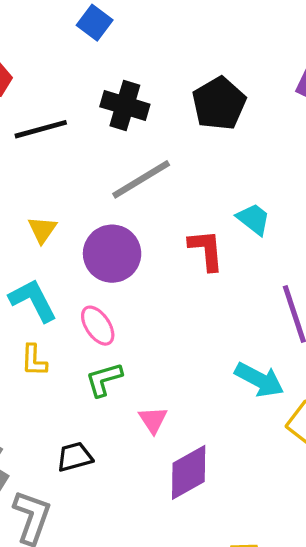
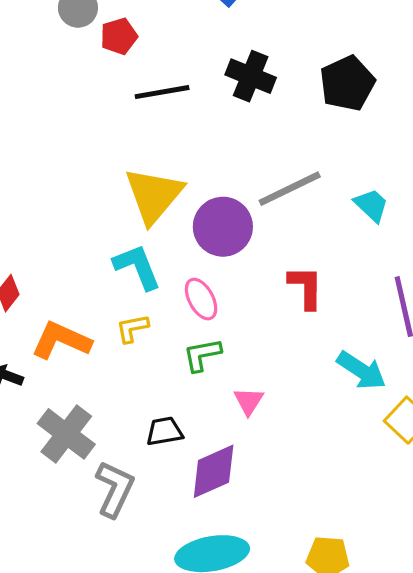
gray line: (141, 179) -> (290, 189), moved
yellow triangle: (42, 230) -> (154, 195), size x2.0
red L-shape: (206, 250) -> (306, 287), moved
yellow L-shape: (34, 360) -> (132, 328), turned 72
purple diamond: (189, 472) -> (214, 471), moved

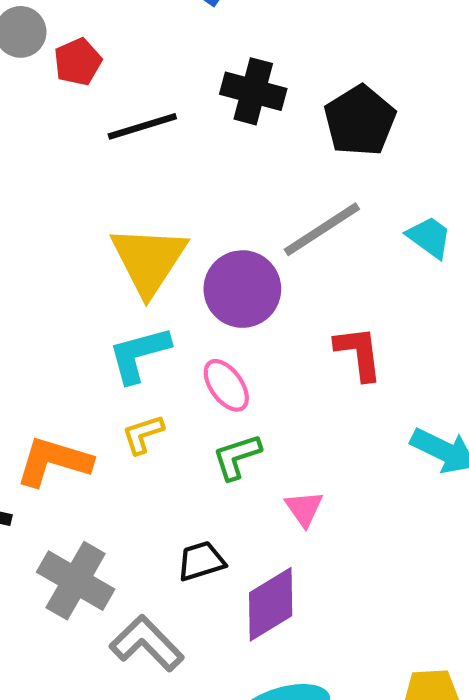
black pentagon: (347, 83) -> (360, 121), moved
cyan L-shape: (137, 267) -> (139, 354), turned -76
gray L-shape: (115, 489) -> (147, 643), turned -62

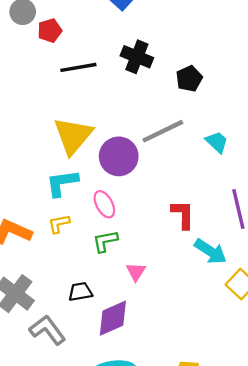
black pentagon: (360, 121) -> (189, 79), size x0.7
red L-shape: (359, 353) -> (183, 215), moved

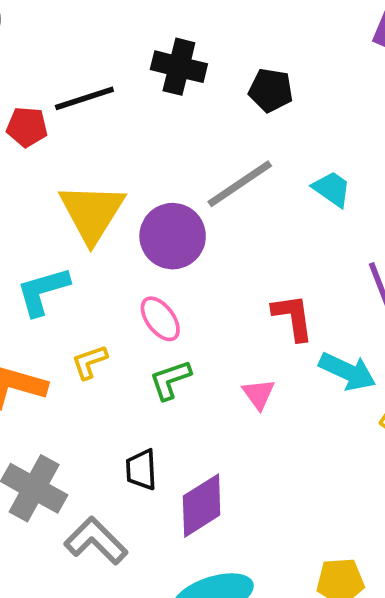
red pentagon: (50, 31) -> (27, 127), moved, turned 30
black pentagon: (189, 79) -> (271, 90), turned -30
cyan L-shape: (62, 183) -> (43, 291), moved
pink triangle: (136, 272) -> (259, 394), moved
black trapezoid: (80, 292) -> (141, 470), turned -75

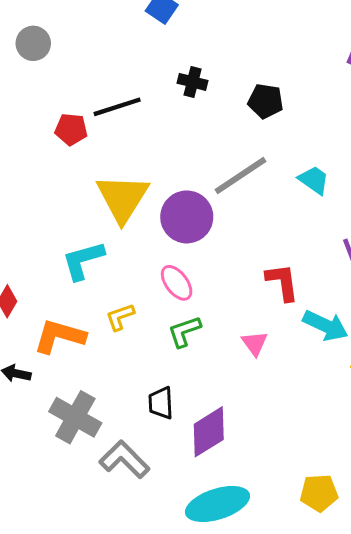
black cross: (179, 67) -> (193, 82), size x0.7

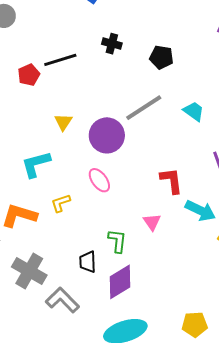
red pentagon: (71, 129) -> (29, 75), turned -30
yellow triangle: (123, 198) -> (63, 122), size x0.5
green L-shape: (184, 331) -> (117, 241), moved, turned 115

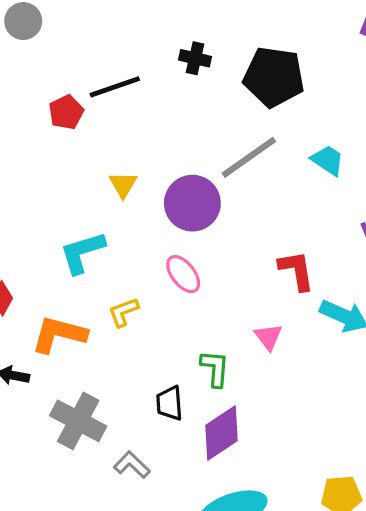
black pentagon: (161, 57) -> (274, 77), size x1.6
gray L-shape: (62, 300) -> (132, 465), size x0.7

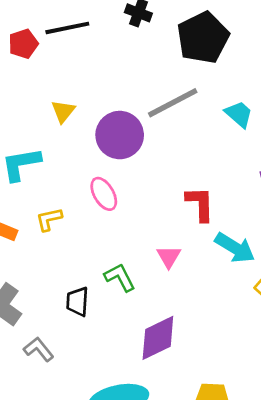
black pentagon: (274, 77) -> (203, 38), turned 30
green L-shape: (215, 368) -> (120, 277), turned -40
purple diamond: (222, 433) -> (158, 338), moved

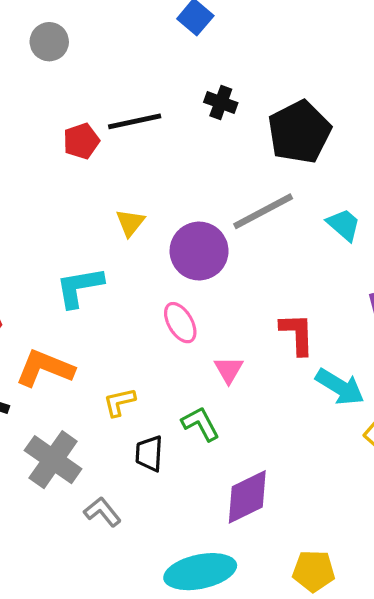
yellow L-shape: (49, 219) -> (119, 402), moved
pink triangle: (169, 257) -> (229, 370), moved

